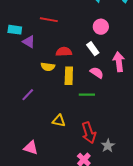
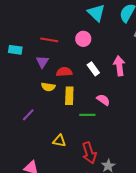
pink circle: (101, 27) -> (83, 39), moved
purple triangle: (29, 42) -> (42, 62), moved, turned 32
pink arrow: (119, 62) -> (119, 66), moved
pink semicircle: (97, 73) -> (103, 100), moved

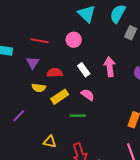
yellow rectangle: (69, 96) -> (60, 97), turned 54
pink semicircle: (103, 100) -> (88, 95), moved

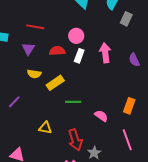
pink circle: (74, 40) -> (76, 36), moved
white rectangle: (84, 70) -> (79, 56), turned 56
red semicircle: (55, 73) -> (57, 51), moved
pink semicircle: (88, 95) -> (101, 116), moved

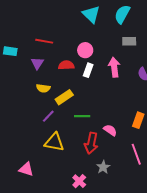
gray rectangle: (126, 19) -> (129, 41), moved, turned 64
purple line: (14, 102) -> (48, 116), moved
yellow triangle: (45, 128) -> (54, 142), size x1.5
red arrow: (75, 140) -> (91, 143), moved, turned 30

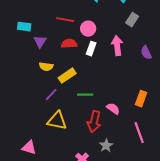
red line: (44, 41) -> (65, 20), moved
gray rectangle: (129, 41) -> (132, 20), turned -56
cyan rectangle: (10, 51) -> (24, 27), moved

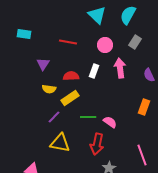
cyan rectangle: (24, 27) -> (24, 34), moved
pink circle: (88, 29) -> (105, 45), moved
red semicircle: (69, 44) -> (71, 76), moved
orange rectangle: (141, 99) -> (144, 107), moved
pink semicircle: (113, 109) -> (110, 122), moved

